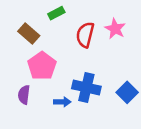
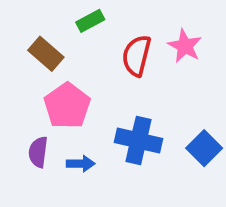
blue arrow: (62, 102) -> (81, 164), moved

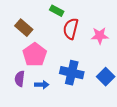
green rectangle: (90, 21) -> (57, 11), moved, turned 56
pink star: (185, 46) -> (100, 36), moved, turned -30

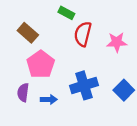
blue cross: (72, 73) -> (84, 85), turned -30

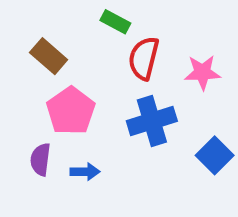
blue cross: (84, 85) -> (152, 121), moved

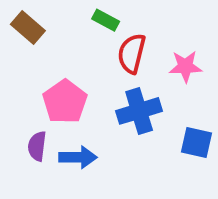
brown rectangle: (49, 56) -> (28, 28), moved
blue square: (215, 155) -> (197, 142), turned -32
blue arrow: (85, 172) -> (78, 157), size x1.4

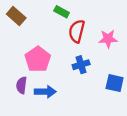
blue cross: (139, 111) -> (81, 65), size x0.7

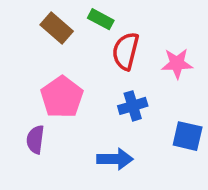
brown rectangle: (16, 16) -> (57, 28), moved
blue arrow: (45, 92) -> (115, 159), moved

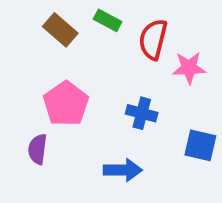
red semicircle: (126, 51) -> (153, 39), moved
blue cross: (133, 106) -> (142, 113), turned 32

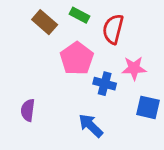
pink star: (189, 68) -> (134, 68), moved
pink pentagon: (66, 104) -> (77, 58), moved
blue arrow: (123, 170) -> (91, 126), turned -136

